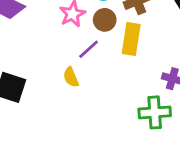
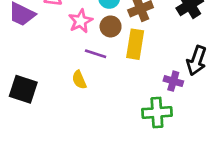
purple line: (89, 49) -> (96, 54), turned 60

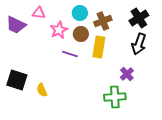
black arrow: (197, 61) -> (139, 44), moved
yellow semicircle: (79, 80) -> (42, 90), moved
purple cross: (173, 81) -> (127, 74), turned 32

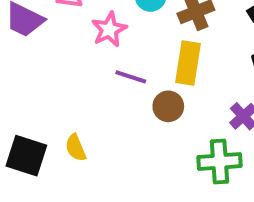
brown circle: (81, 34) -> (168, 106), moved
black square: (17, 80) -> (26, 156), moved

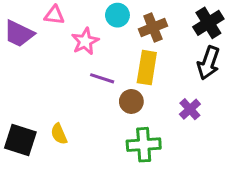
green cross: (220, 162) -> (144, 145), moved

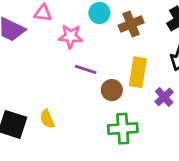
pink star: (85, 41) -> (71, 36), turned 30
yellow rectangle: (147, 68) -> (138, 72), moved

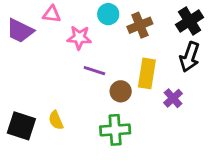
green cross: (123, 129) -> (115, 130), moved

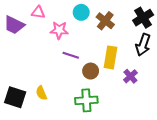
brown cross: (140, 25) -> (105, 21), turned -30

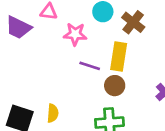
yellow rectangle: (111, 57) -> (119, 57), moved
yellow semicircle: (41, 93) -> (53, 113), turned -152

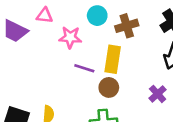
brown cross: (133, 22) -> (127, 26), turned 35

